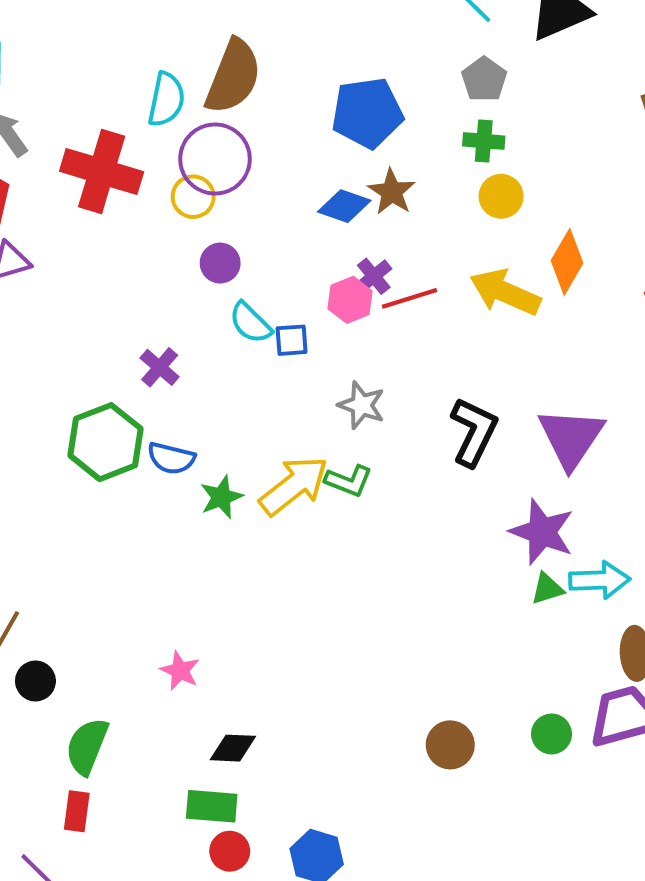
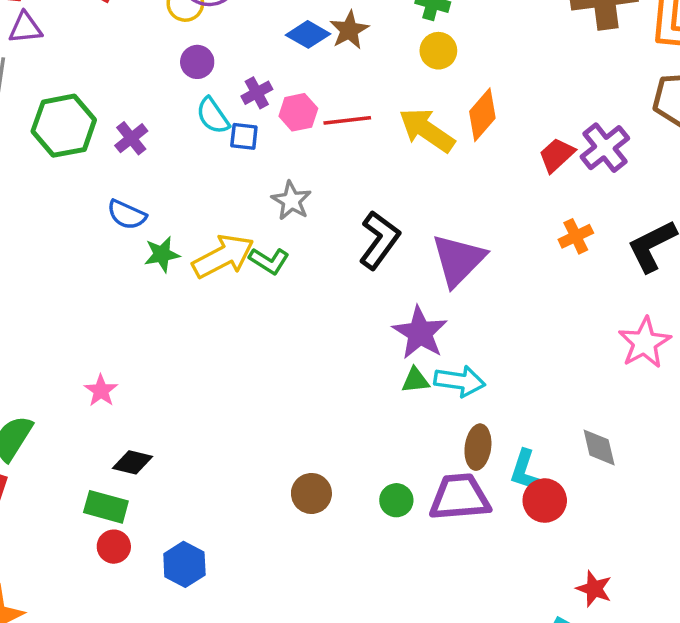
purple cross: (374, 276) -> (257, 93), moved
green hexagon: (105, 442) -> (64, 126), moved

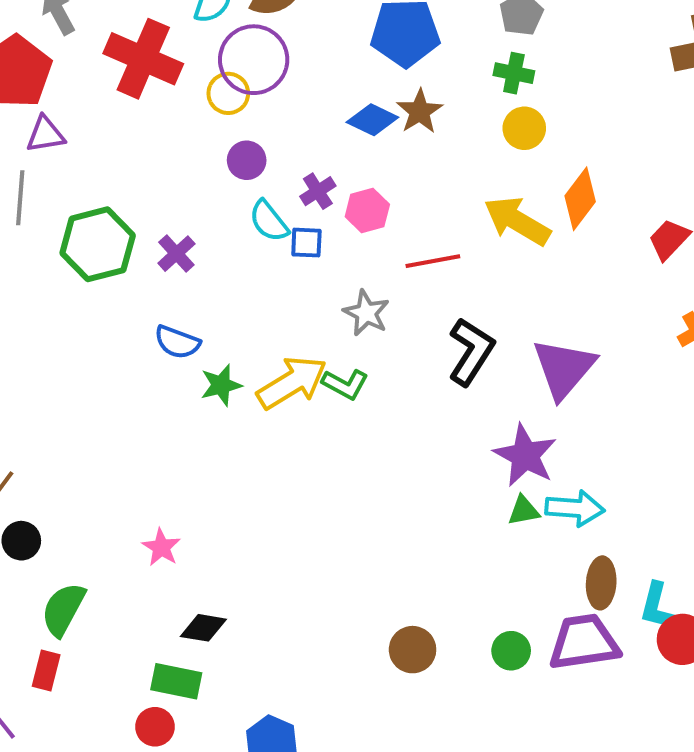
red line: (347, 120) -> (433, 261), moved
red circle: (114, 547) -> (155, 727), moved

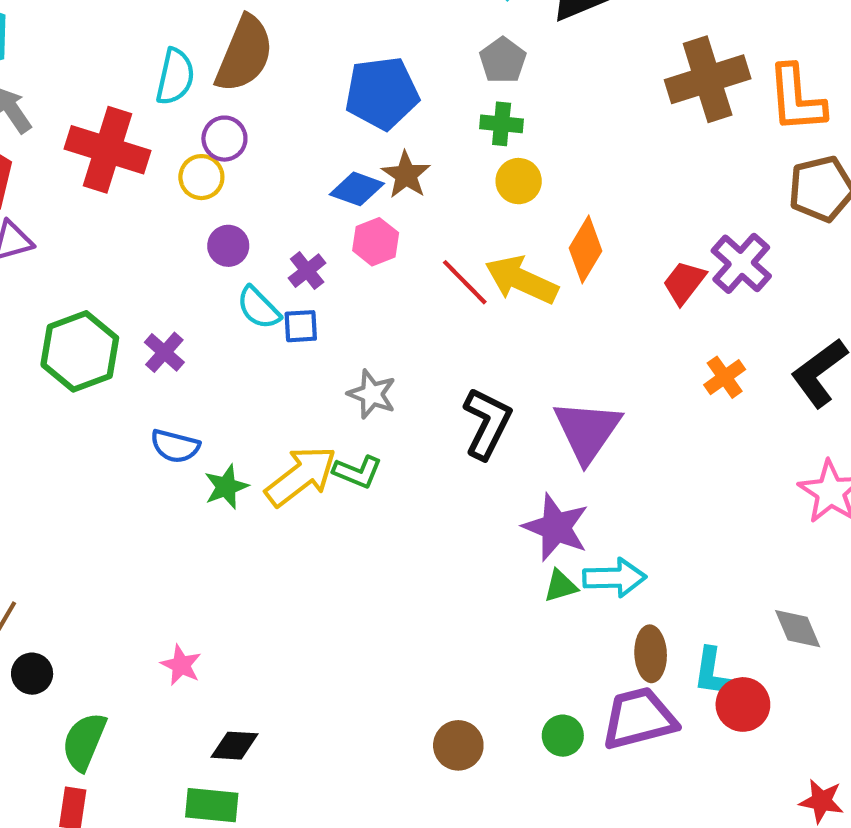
purple circle: (254, 60) -> (224, 139), size x0.6
pink hexagon: (367, 210) -> (376, 242), moved
red line: (433, 261) -> (465, 282), moved, turned 62

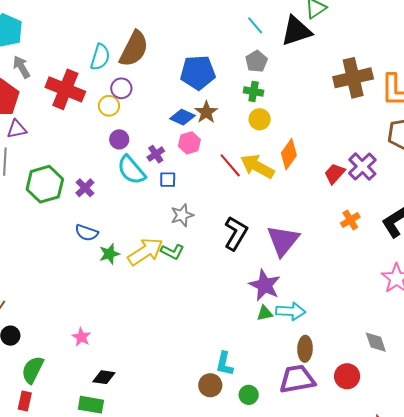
cyan semicircle: (259, 308) -> (131, 170), size x1.4
blue square: (301, 326) -> (168, 180), moved
gray star: (372, 394) -> (182, 215), turned 30
cyan L-shape: (712, 672) -> (225, 364), moved
green circle: (563, 736) -> (249, 395), moved

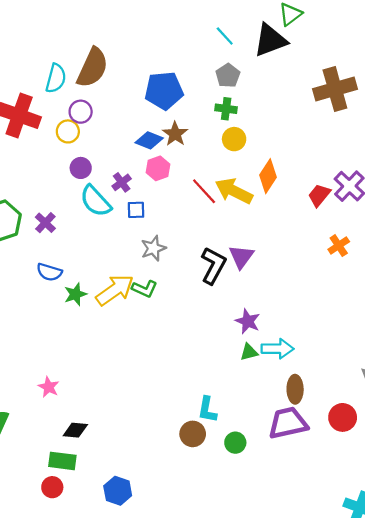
purple triangle: (283, 241) -> (241, 257), moved, size x0.7
purple star: (265, 285) -> (248, 321), size x0.7

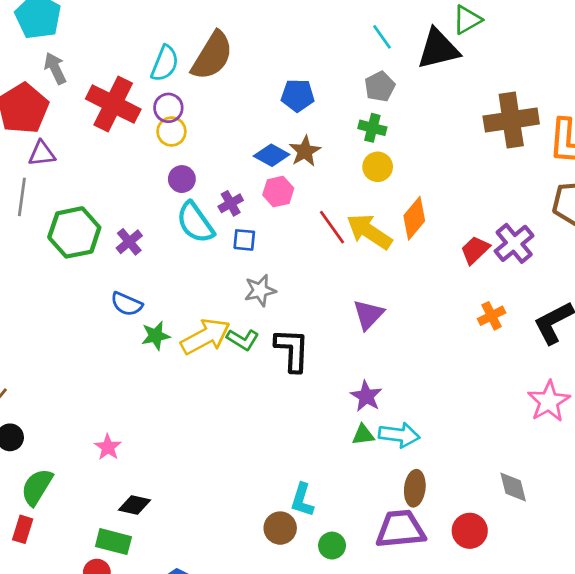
blue pentagon: (164, 91) -> (298, 95), size x0.7
purple circle: (81, 112) -> (168, 108), moved
black L-shape: (213, 266) -> (292, 350), moved, turned -33

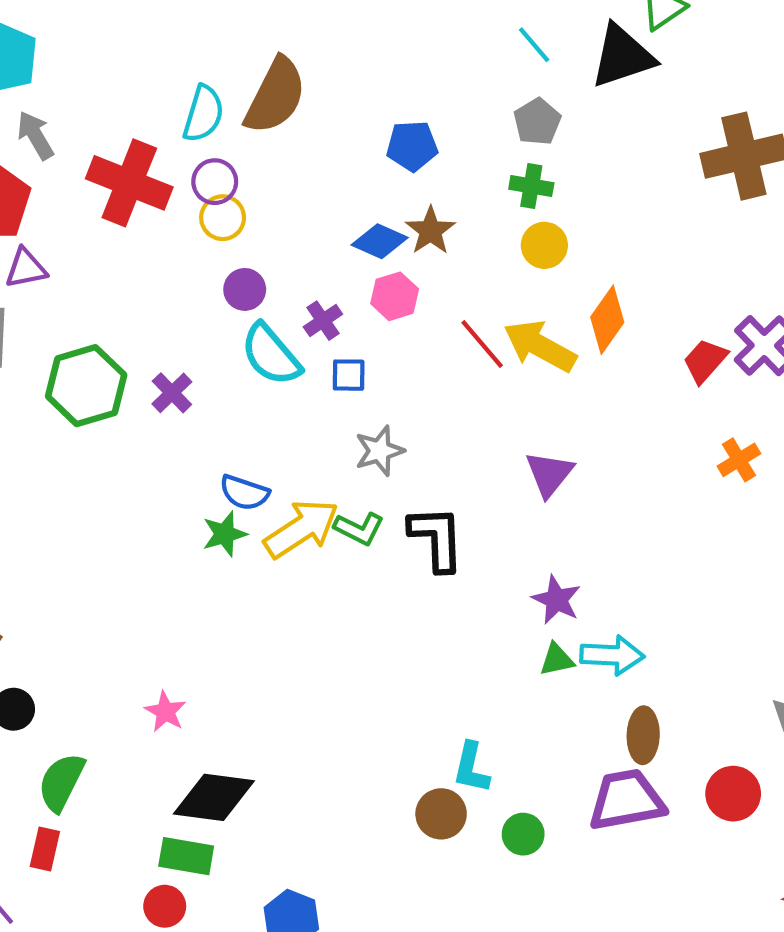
blue semicircle: (127, 304) -> (244, 493), moved
black diamond: (134, 505) -> (214, 797), size x1.6

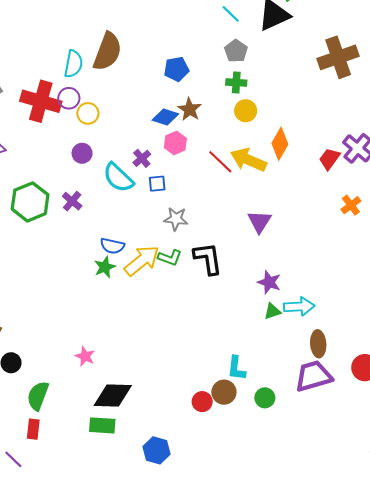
purple circle: (215, 182) -> (69, 98), moved
purple circle: (245, 289) -> (82, 153), moved
gray star: (379, 451) -> (176, 219), turned 30
red circle: (165, 906) -> (202, 402), moved

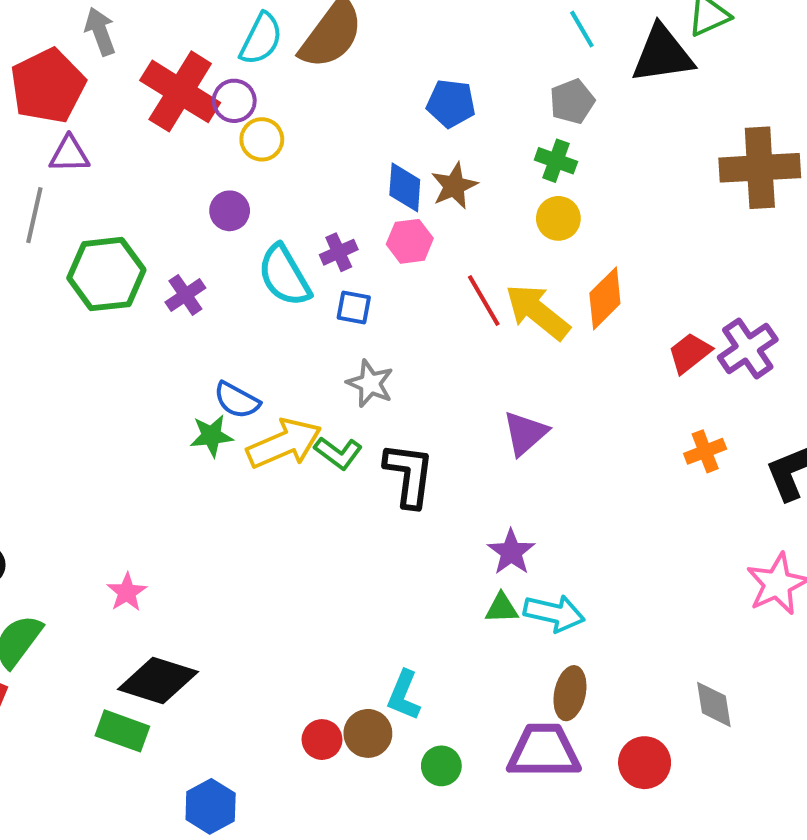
blue diamond: (165, 117) -> (405, 187), turned 60

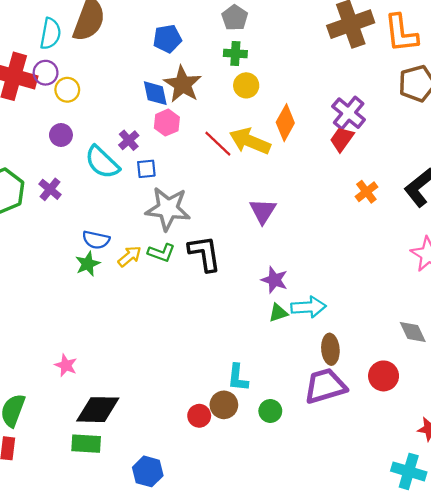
brown star: (454, 186) -> (183, 84), size x1.4
purple cross: (748, 348) -> (349, 113), moved
gray star: (370, 383) -> (168, 209), size x1.6
yellow arrow: (284, 444) -> (130, 256), size x0.6

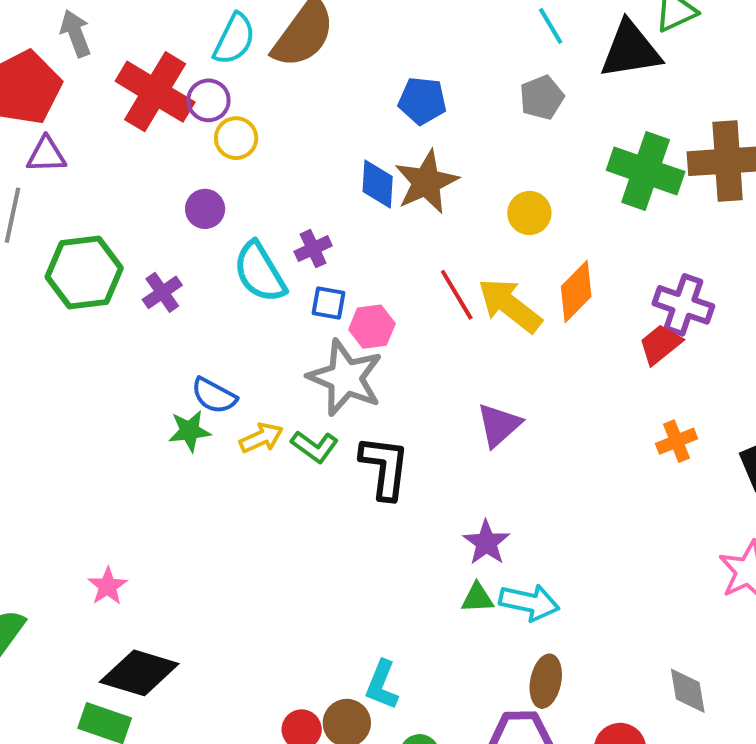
green cross: (235, 54) -> (646, 171), moved, size x1.8
purple cross: (349, 113) -> (683, 305), turned -36
pink hexagon: (167, 123) -> (372, 327), moved

